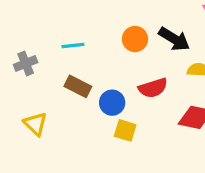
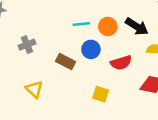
cyan line: (73, 46) -> (81, 24), moved
blue circle: (112, 103) -> (91, 49), moved

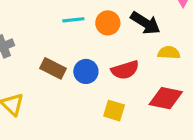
blue circle: (91, 49) -> (86, 71), moved
yellow square: (101, 94) -> (114, 111), moved

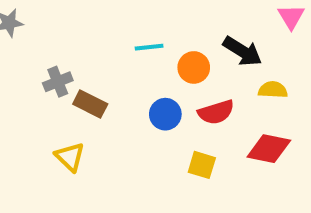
orange circle: (108, 23) -> (194, 67), moved
brown rectangle: (53, 68) -> (90, 104), moved

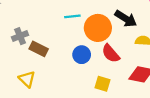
orange circle: (194, 67) -> (98, 28), size x1.5
red semicircle: (216, 112) -> (111, 53), turned 66

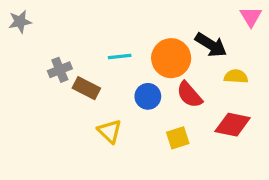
cyan line: (72, 16) -> (120, 56), moved
yellow triangle: (27, 79) -> (110, 131), moved
yellow square: (103, 84) -> (178, 138), turned -35

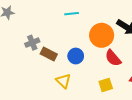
cyan line: (120, 56) -> (72, 14), moved
blue circle: (148, 96) -> (76, 56), moved

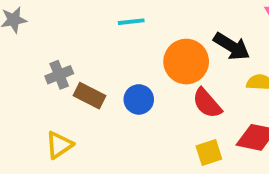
yellow triangle: (63, 81) -> (59, 145), moved, turned 42
yellow square: (106, 85) -> (209, 152), moved

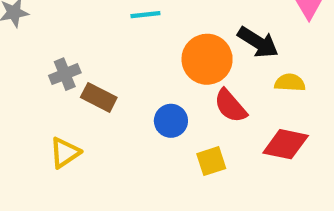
blue circle: (139, 99) -> (171, 121), moved
yellow square: (209, 152) -> (211, 161), moved

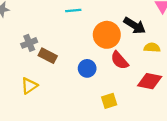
yellow square: (211, 161) -> (109, 101), moved

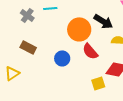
gray cross: (29, 43) -> (27, 15), moved, turned -32
yellow square: (109, 101) -> (98, 83), moved

